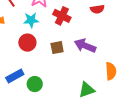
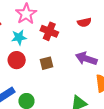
purple arrow: (85, 46) -> (86, 59), moved

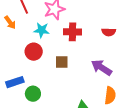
red cross: (49, 31) -> (73, 32), turned -36

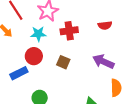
brown square: (62, 62) -> (63, 62), turned 32
blue rectangle: (15, 82) -> (19, 73), moved

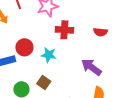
cyan star: (38, 34) -> (49, 55), moved
brown square: (63, 62) -> (44, 82), moved

